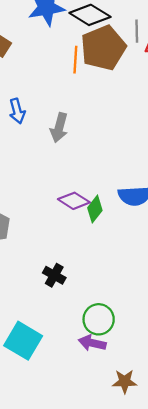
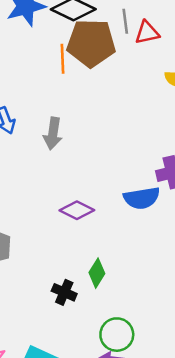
brown pentagon: (103, 48) -> (91, 43), turned 30
green diamond: (95, 209) -> (97, 273), moved

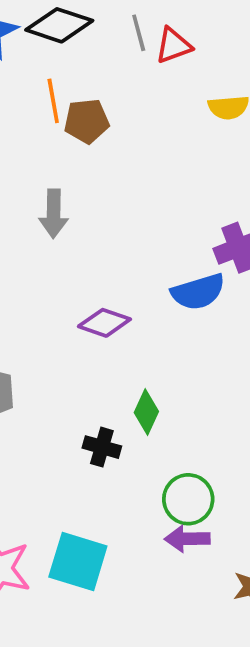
brown pentagon: (91, 43) -> (87, 121), moved, size x0.6

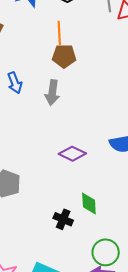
brown pentagon: (87, 121) -> (64, 56), moved
green diamond: (146, 412) -> (89, 204), turned -35

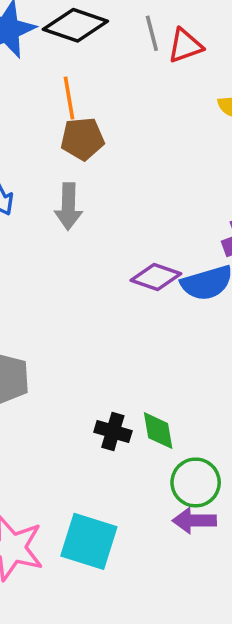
purple diamond: (72, 154) -> (156, 277), moved
green diamond: (89, 204) -> (158, 431), moved

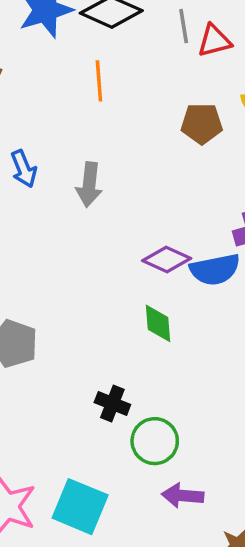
brown pentagon: (82, 139) -> (202, 124), moved
green diamond: (158, 431) -> (158, 323), moved
green circle: (196, 482) -> (155, 441), moved

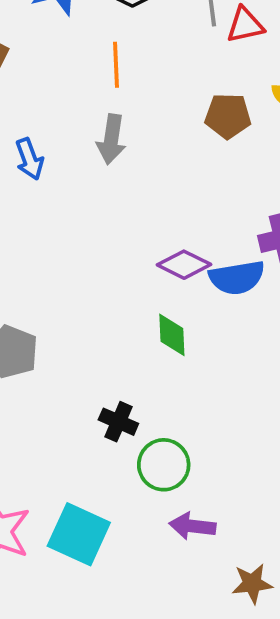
gray arrow: (89, 185) -> (111, 139), moved

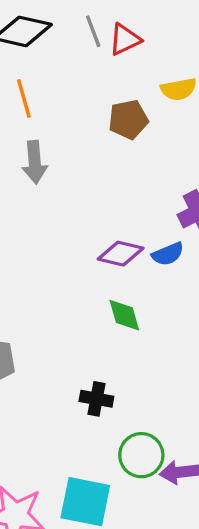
blue semicircle: (237, 278) -> (168, 254), size x0.7
green circle: (164, 465) -> (141, 455), moved

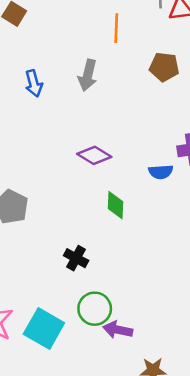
orange line: (24, 99) -> (116, 28), moved
purple diamond: (121, 254) -> (94, 155), moved

